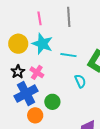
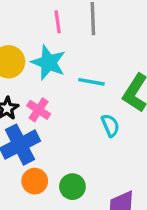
pink line: (39, 18) -> (58, 22), moved
green circle: (52, 102) -> (72, 187), moved

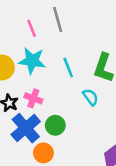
cyan line: (91, 82) -> (68, 68), turned 72
green circle: (72, 187) -> (55, 125), moved

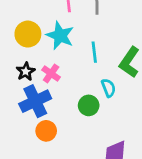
green circle: (55, 125) -> (89, 105), moved

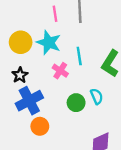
pink cross: (51, 73) -> (60, 71), moved
cyan semicircle: (108, 88) -> (97, 96), moved

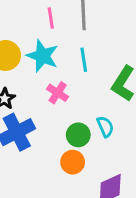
cyan line: (79, 56) -> (84, 60), moved
orange circle: (40, 126) -> (73, 162), moved

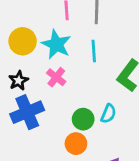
pink cross: (58, 93) -> (56, 77), moved
cyan semicircle: (105, 127) -> (108, 114), turned 42

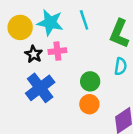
pink cross: (56, 77) -> (57, 51), turned -30
black star: (18, 81) -> (34, 54), moved
cyan semicircle: (108, 114) -> (121, 66), moved

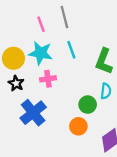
black star: (34, 54) -> (16, 83), moved
green circle: (90, 81) -> (88, 105), moved

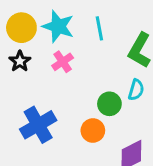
pink cross: (48, 79) -> (63, 62), turned -35
blue cross: (33, 113) -> (38, 125), moved

